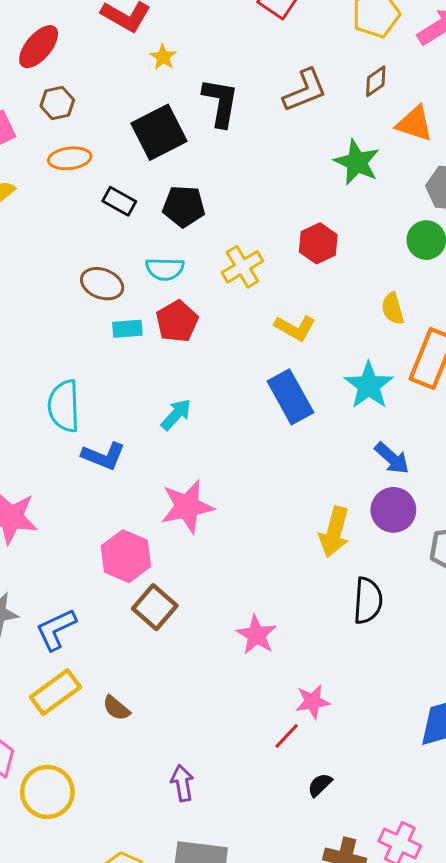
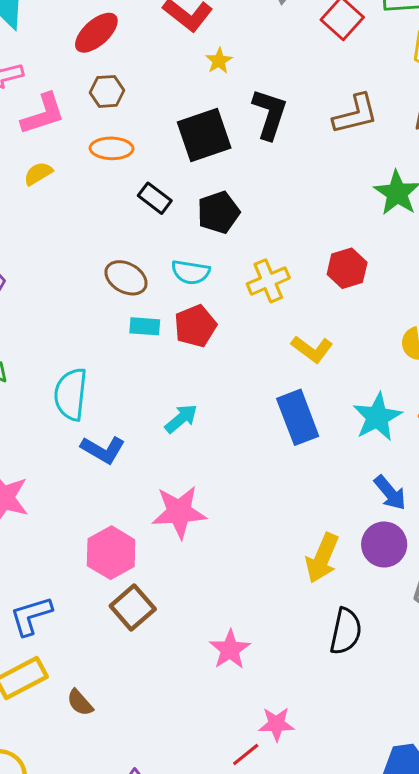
black pentagon: (184, 206) -> (218, 212), turned -30

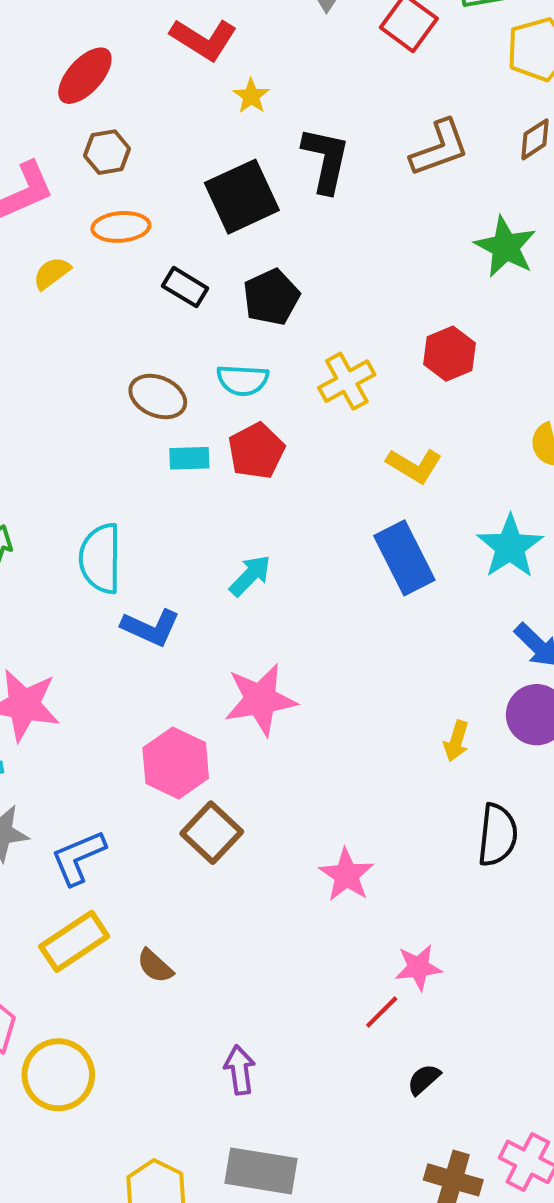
yellow semicircle: (38, 174) -> (52, 273), moved
yellow arrow: (322, 558) -> (456, 741), size x0.6

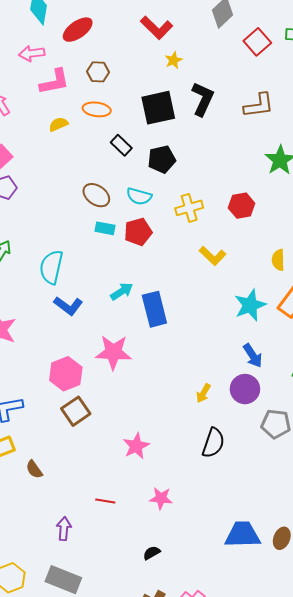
red ellipse: (85, 76) -> (78, 30), moved
blue rectangle: (404, 558) -> (154, 309), moved
red line: (382, 1012) -> (105, 501), moved, turned 42

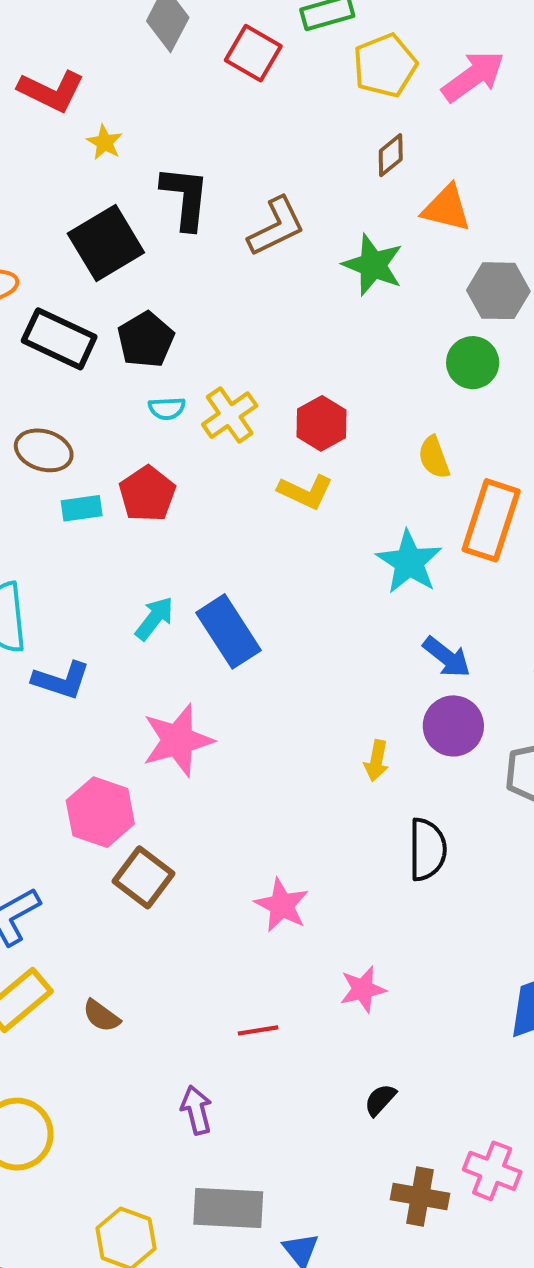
brown L-shape: (259, 105) -> (276, 227), moved
black rectangle: (121, 145) -> (59, 339), size x1.6
cyan semicircle: (139, 196) -> (167, 408), moved, size x0.7
red hexagon: (242, 206) -> (322, 423), moved

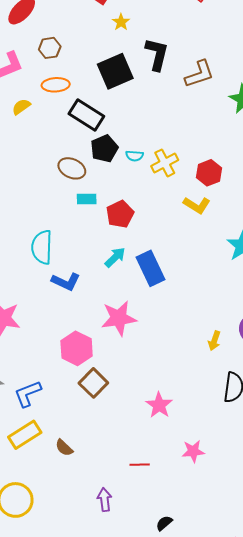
black pentagon: (146, 340) -> (104, 149), moved
red pentagon: (147, 494) -> (120, 214), moved
black semicircle: (380, 1100) -> (164, 523), moved

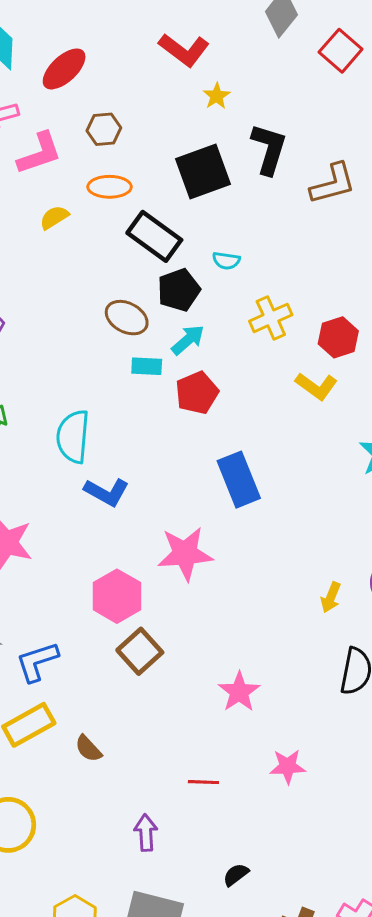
cyan semicircle: (135, 156) -> (226, 261), moved
cyan arrow: (115, 257) -> (188, 340), moved

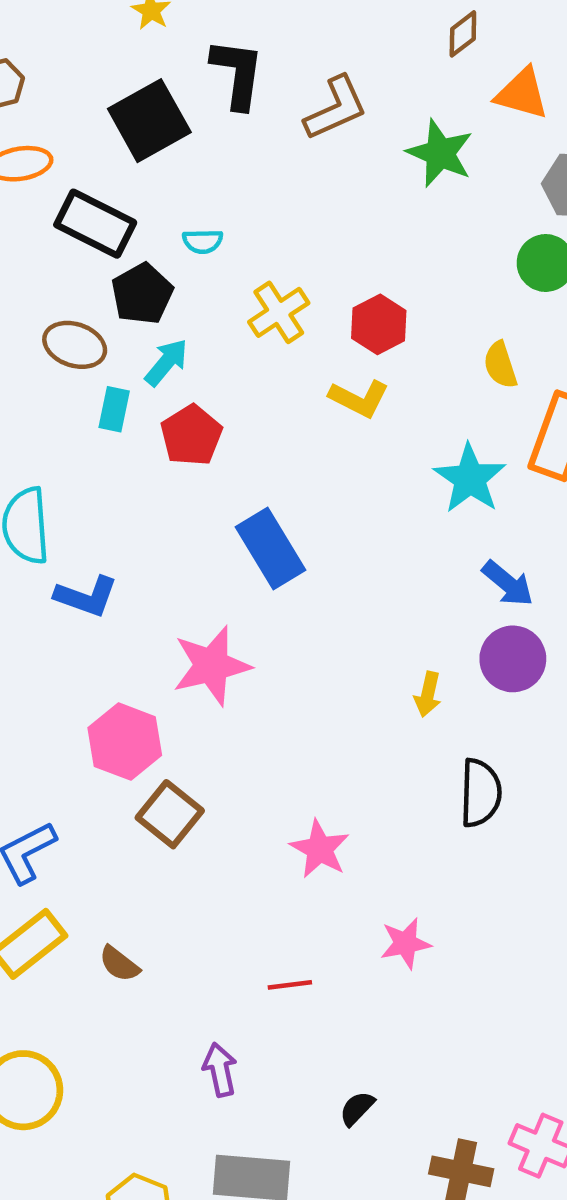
cyan rectangle: (147, 366) -> (114, 409), turned -72

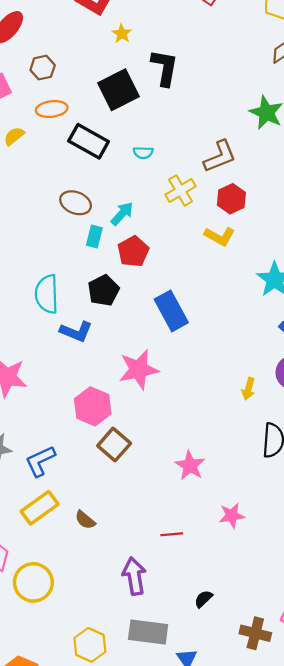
brown L-shape: (336, 108) -> (220, 156), moved
black pentagon: (142, 294) -> (103, 290), moved
purple arrow: (220, 1070) -> (134, 576), size x1.4

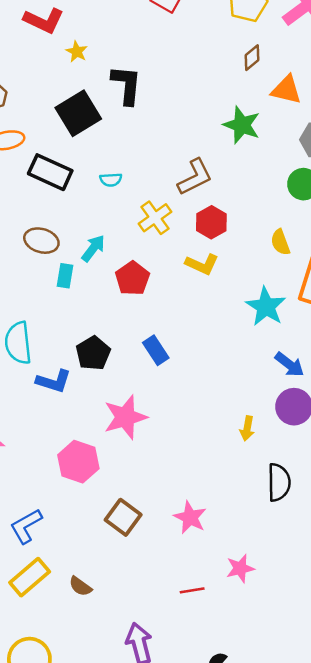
red pentagon: (133, 251) -> (132, 278), moved
black pentagon: (103, 290) -> (93, 353), moved
blue rectangle: (171, 311) -> (156, 350), size x0.7
brown square: (114, 445) -> (123, 517), moved
red line: (172, 534) -> (192, 590), moved

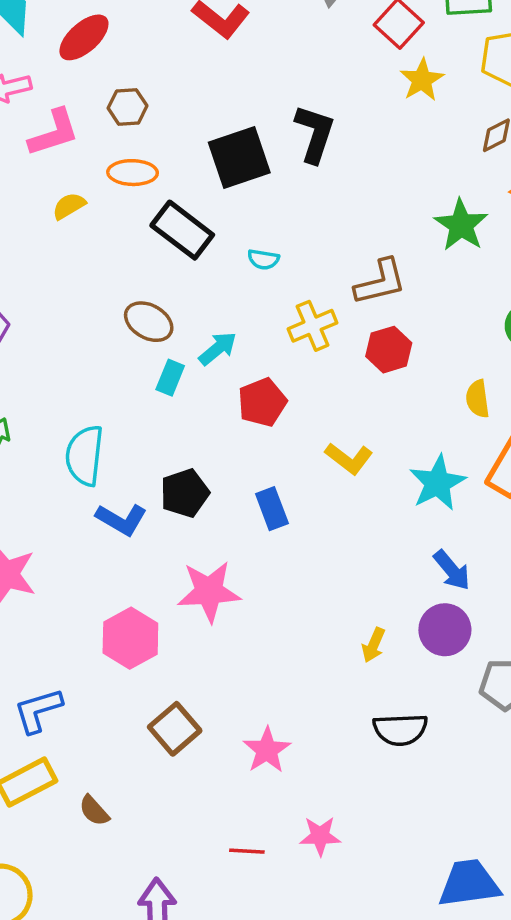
yellow star: (77, 52) -> (422, 80), moved, size x1.4
yellow L-shape: (202, 264) -> (349, 458), moved
black semicircle: (279, 482) -> (400, 730), turned 75

